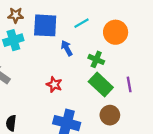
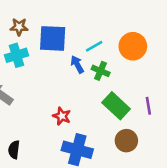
cyan line: (81, 23) -> (94, 46), moved
green cross: (96, 59) -> (101, 71), moved
red star: (54, 84) -> (62, 116), moved

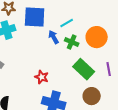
orange circle: (133, 46) -> (97, 37), moved

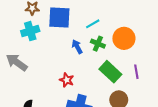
blue arrow: (54, 37) -> (77, 47), moved

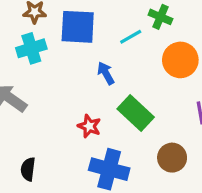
green cross: (98, 44) -> (160, 17), moved
green rectangle: (110, 72) -> (136, 113), moved

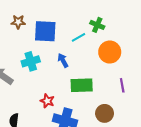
cyan cross: (31, 48) -> (31, 61), moved
green rectangle: (136, 113) -> (82, 85), turned -45
red star: (89, 126) -> (47, 101), moved

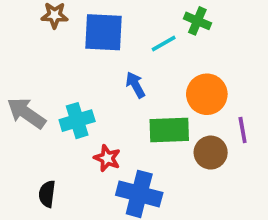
orange circle: (110, 52) -> (207, 94), moved
cyan cross: (31, 61) -> (77, 121), moved
brown circle: (105, 113) -> (211, 153), moved

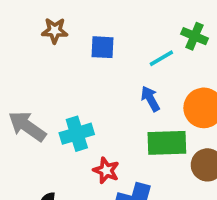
blue square: (103, 32) -> (103, 47), size x0.6
blue arrow: (135, 85) -> (150, 99), moved

